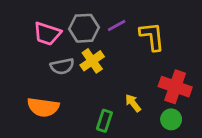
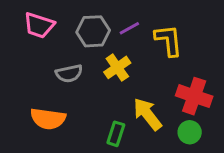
pink trapezoid: (47, 34) -> (39, 25), moved
yellow cross: (92, 61) -> (117, 67), moved
yellow arrow: (133, 103) -> (147, 114), size x1.6

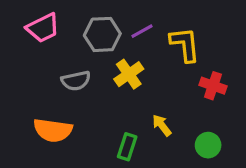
pink trapezoid: (39, 25) -> (43, 28), turned -44
red cross: (194, 96) -> (213, 86), moved, size x0.7
yellow arrow: (147, 114) -> (162, 125), size x0.6

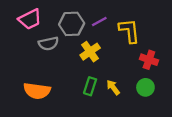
gray semicircle: (76, 81) -> (48, 43), moved
green circle: (208, 145) -> (145, 87), moved
green rectangle: (127, 147) -> (90, 86), moved

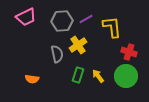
gray semicircle: (48, 43) -> (57, 54), moved, turned -90
green circle: (145, 87) -> (126, 76), size x1.5
orange semicircle: (37, 91) -> (32, 79), size x0.6

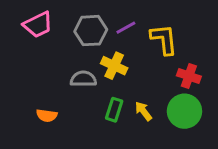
yellow cross: (78, 45) -> (114, 66), turned -30
gray semicircle: (57, 54) -> (83, 79), turned -78

